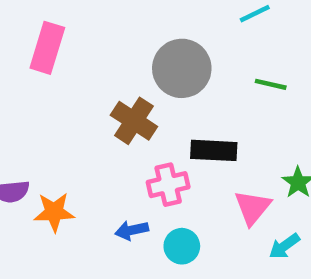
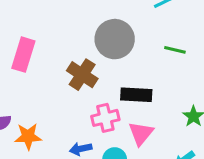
pink rectangle: (47, 48) -> (23, 55), moved
pink triangle: (252, 207) -> (141, 133), moved

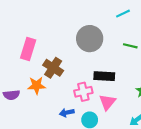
brown cross: (82, 75) -> (53, 68), moved
orange star: (28, 136) -> (36, 85), moved

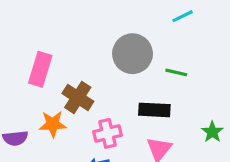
green line: (130, 46) -> (176, 72), moved
pink cross: (83, 92) -> (107, 133), moved

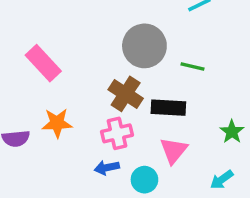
pink rectangle: (40, 69) -> (43, 63), turned -60
brown cross: (78, 97) -> (126, 94), moved

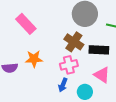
pink triangle: (174, 150) -> (102, 75), turned -36
blue arrow: (107, 168) -> (63, 85), turned -56

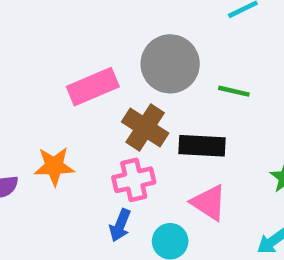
pink rectangle: (26, 24) -> (93, 87), moved, turned -70

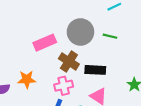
green line: (234, 91) -> (110, 36), moved

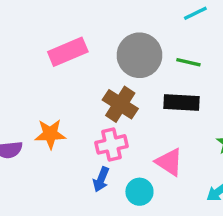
pink rectangle: (45, 43) -> (68, 52), moved
black rectangle: (95, 70) -> (181, 102), moved

